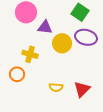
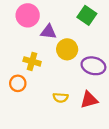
purple ellipse: (86, 37) -> (93, 66), moved
red triangle: (82, 89) -> (89, 100), turned 30

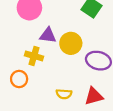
purple triangle: (48, 32) -> (48, 35), moved

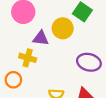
yellow circle: (71, 43) -> (63, 28), moved

